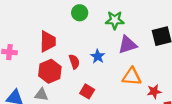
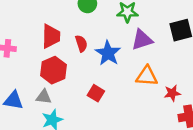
blue star: (98, 56) -> (108, 53), size x1.5
red semicircle: (74, 62) -> (81, 43), moved

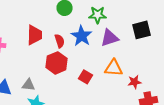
blue star: (108, 53) -> (82, 36), moved
red hexagon: (53, 70) -> (57, 63), moved
red square: (96, 93) -> (86, 77), moved

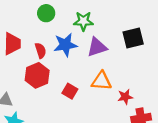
blue star: (82, 36) -> (65, 45), turned 30

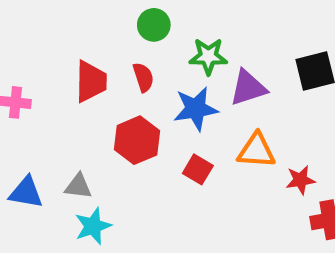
green star: (83, 21) -> (208, 56), moved
blue star: (65, 45) -> (196, 109), moved
red semicircle: (40, 50) -> (143, 77), moved

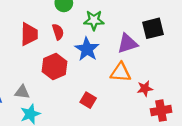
purple triangle: (248, 88) -> (127, 43), moved
blue star: (196, 109) -> (87, 49), turned -30
red square: (198, 169) -> (88, 100), moved

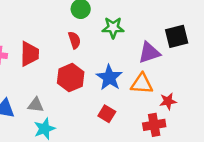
red trapezoid: (29, 34) -> (30, 54), moved
blue star: (87, 49) -> (109, 78), moved
red cross: (161, 111) -> (154, 125), moved

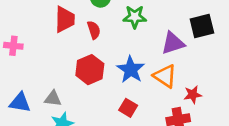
red trapezoid: (30, 54) -> (65, 19), moved
orange triangle: (142, 84) -> (165, 76), turned 30

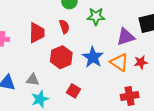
red trapezoid: (65, 19) -> (37, 33), moved
red star: (193, 95) -> (141, 62), moved
red square: (128, 108) -> (73, 91), moved

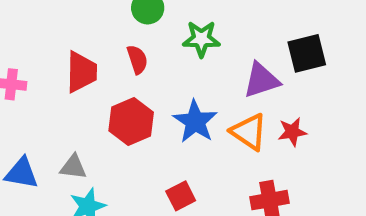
red square: (73, 91) -> (181, 196), moved, turned 32

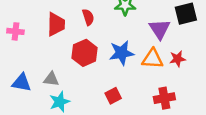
purple triangle: (261, 80) -> (160, 29), turned -45
blue star: (195, 121) -> (121, 53), turned 30
orange triangle: (249, 132) -> (152, 59), turned -30

